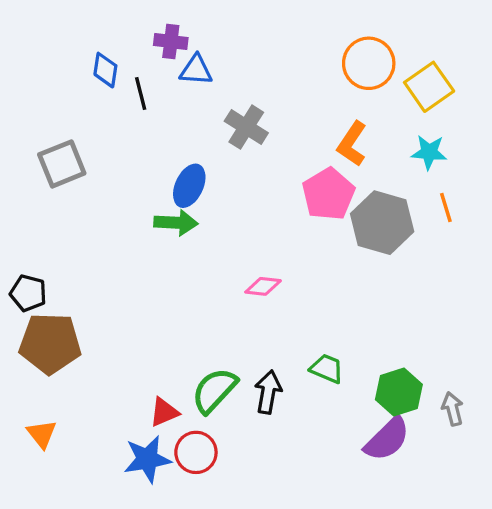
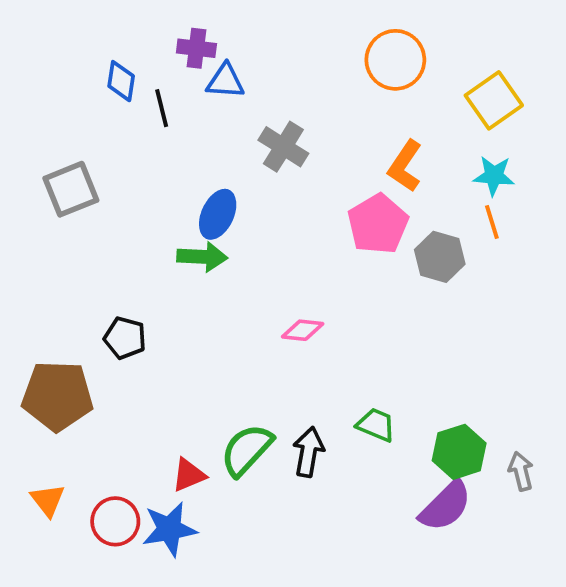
orange circle: (369, 63) -> (395, 60), moved
orange line: (446, 208) -> (492, 222), moved
gray hexagon: (382, 223) -> (440, 257), size x0.7
black pentagon: (28, 293) -> (125, 338), moved
red circle: (196, 452) -> (115, 521), moved

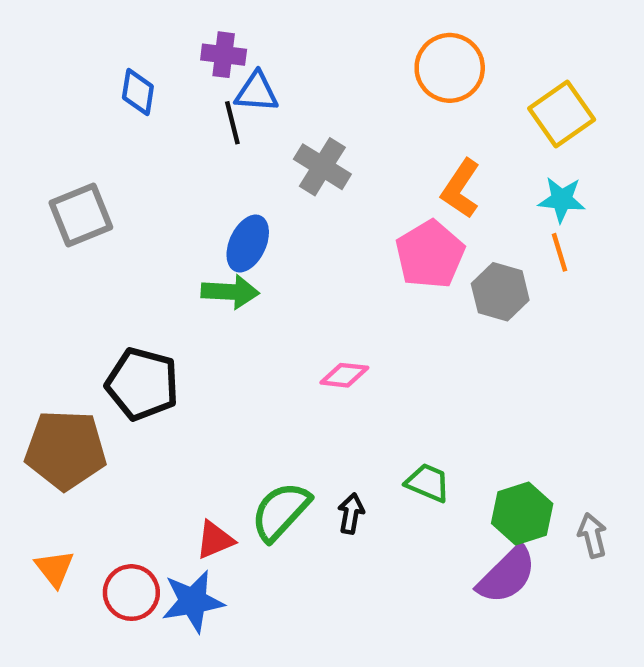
black line: (162, 108) -> (232, 123), moved
black pentagon: (125, 338) -> (142, 384), size x1.5
black arrow: (308, 452) -> (351, 514), size x0.7

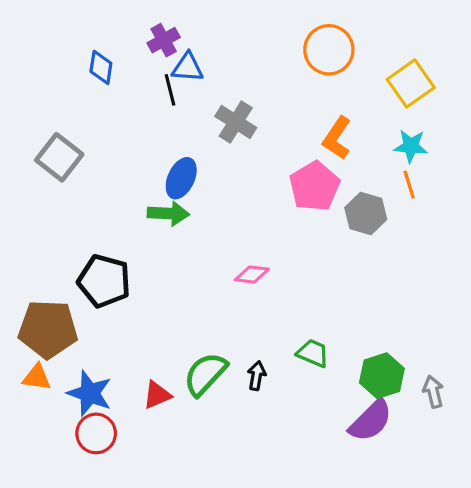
purple cross: (224, 55) -> (164, 40), turned -36
gray square: (81, 215) -> (59, 157), turned -30
orange triangle: (55, 568) -> (37, 377), moved, turned -44
blue star: (193, 601) -> (90, 393), moved, turned 30

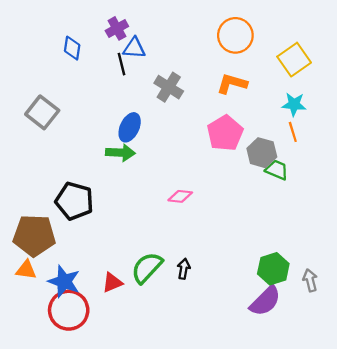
orange L-shape: (337, 138) -> (232, 84), moved, turned 72
green trapezoid: (313, 353) -> (277, 170), moved
red circle: (96, 433) -> (69, 310), size x1.4

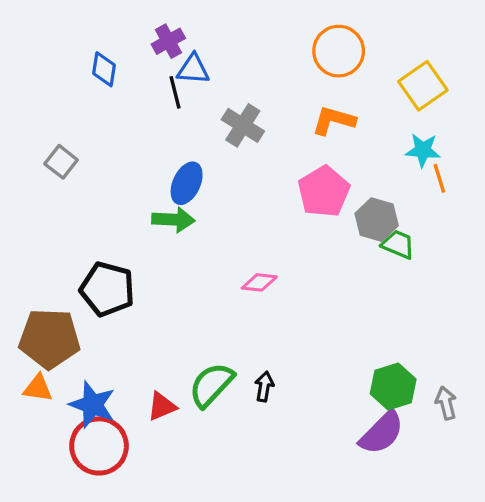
gray square: (42, 112) -> (61, 162), size x0.7
orange line: (293, 132) -> (439, 178), moved

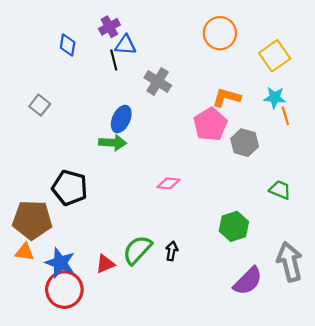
orange L-shape: (334, 120) -> (226, 98), moved
green trapezoid: (398, 244) -> (280, 190), moved
green hexagon: (393, 386) -> (234, 226), moved
gray arrow: (446, 403) -> (290, 262), size x1.8

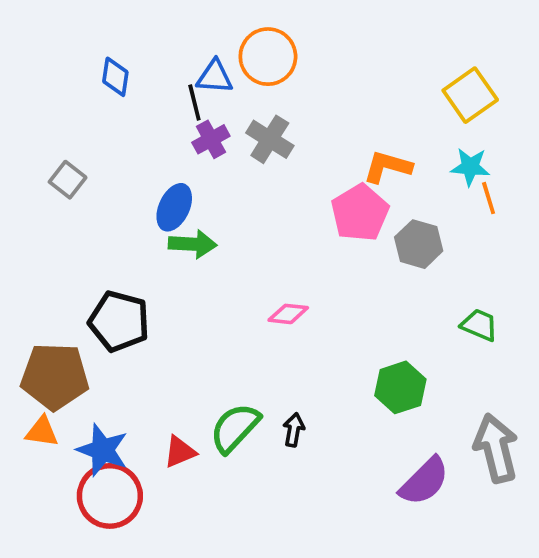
purple cross: (109, 27) -> (211, 139), moved
orange circle: (220, 33) -> (268, 57), moved
blue ellipse: (121, 119) -> (174, 207), moved

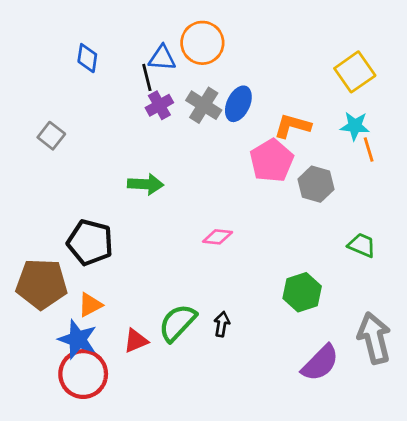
blue ellipse: (174, 207) -> (238, 104), moved
orange triangle: (42, 432) -> (90, 305), moved, turned -36

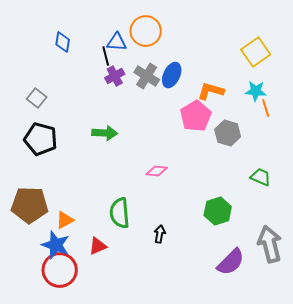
black pentagon: (90, 242) -> (41, 139), moved
green semicircle: (177, 323) -> (120, 213), moved, turned -48

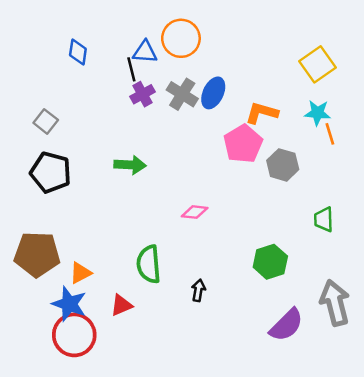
green trapezoid: (261, 177) -> (324, 220), turned -115

